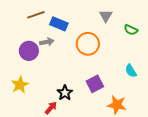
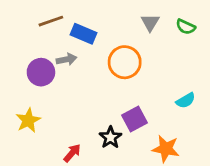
green semicircle: (131, 30) -> (186, 27), moved
cyan semicircle: (131, 71) -> (186, 101), turned -88
black star: (65, 93) -> (110, 137), moved

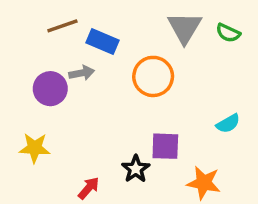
gray triangle: (150, 22) -> (185, 28), size x1.5
purple square: (135, 119) -> (165, 146), turned 30
yellow star: (28, 120) -> (35, 148), turned 30

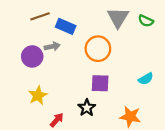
purple square: (165, 146) -> (100, 83), moved
yellow star: (35, 148) -> (38, 95), moved, turned -30

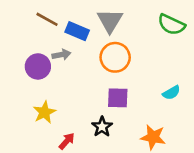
brown line: (40, 16) -> (47, 19), turned 48
gray triangle: (118, 17) -> (110, 21), moved
green semicircle: (146, 21) -> (171, 25), size x1.5

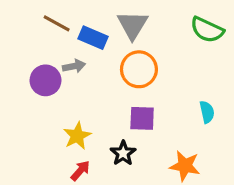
cyan semicircle: (171, 93) -> (207, 112), turned -72
yellow star: (44, 112) -> (77, 136), moved

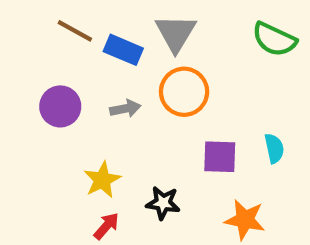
gray arrow: (74, 66) -> (125, 109), moved
purple square: (142, 118) -> (220, 157), moved
black star: (123, 153) -> (163, 203), turned -30

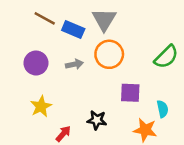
green semicircle: (274, 39) -> (166, 57), moved, turned -70
cyan semicircle: (274, 148) -> (163, 109), moved
yellow star: (102, 180) -> (41, 106), moved

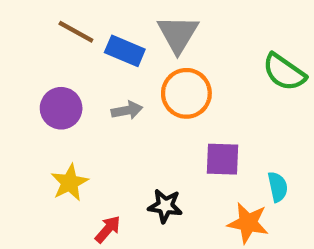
green semicircle: (166, 57) -> (284, 72), moved, turned 80

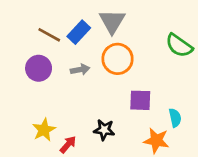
brown line: (76, 32) -> (49, 35), moved
blue rectangle: (125, 51) -> (79, 32), turned -70
yellow star: (70, 183) -> (44, 130), moved

